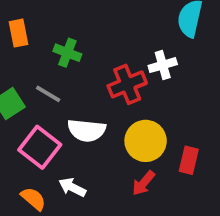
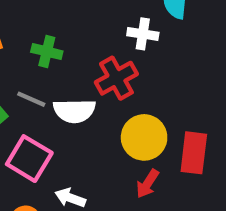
white cross: (163, 65) -> (143, 34), moved, turned 32
white semicircle: (87, 130) -> (74, 111), moved
red rectangle: (189, 160) -> (194, 153), size x1.4

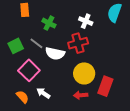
white cross: (143, 34) -> (86, 21), moved
red arrow: (147, 184) -> (81, 95), turned 40

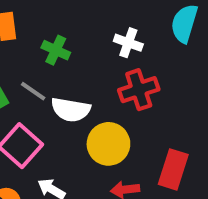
red cross: (78, 43) -> (139, 90), moved
yellow circle: (84, 73) -> (108, 144), moved

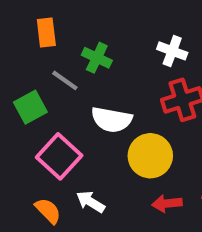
gray line: (33, 91) -> (65, 80), moved

